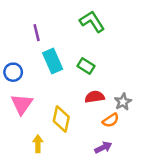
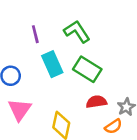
green L-shape: (92, 22) -> (77, 32), moved
green rectangle: (86, 66) -> (87, 69), size x1.5

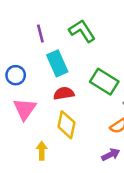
green rectangle: (87, 69) -> (104, 82), moved
red semicircle: (96, 102) -> (64, 93), moved

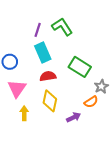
purple line: (40, 33) -> (38, 30), moved, turned 32
yellow arrow: (42, 151) -> (24, 113), moved
purple arrow: (111, 155) -> (74, 117), moved

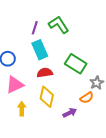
pink triangle: (17, 89) -> (15, 85), turned 30

